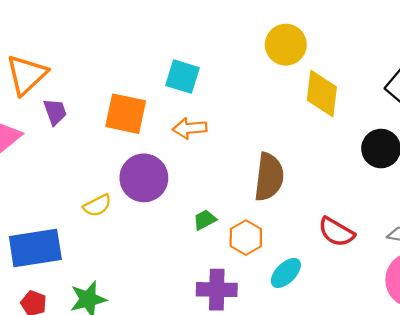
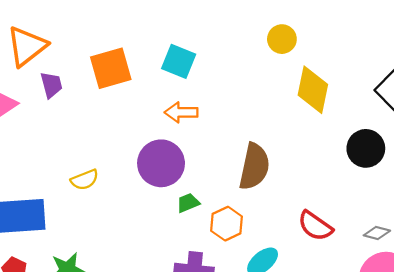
yellow circle: (286, 45) -> (282, 39), size x0.7
orange square: (126, 114) -> (111, 68), moved, turned -33
purple circle: (144, 178) -> (161, 163), moved

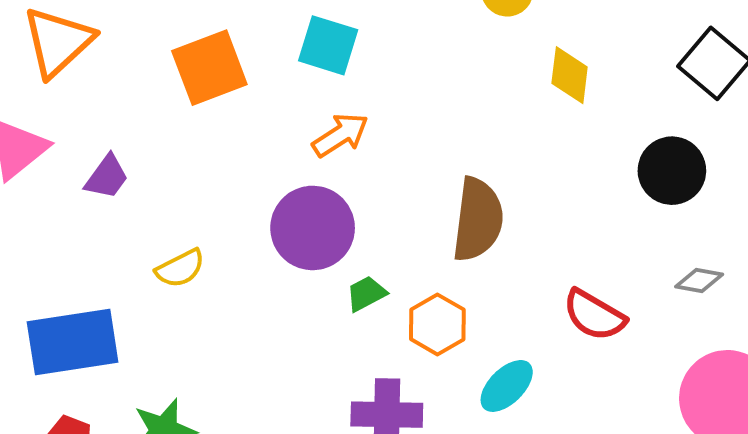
purple trapezoid: (51, 85) -> (107, 177), moved, turned 56
yellow diamond: (313, 90) -> (570, 75), size x0.7
orange arrow: (181, 112) -> (340, 135), turned 152
gray diamond: (377, 233) -> (699, 281), moved

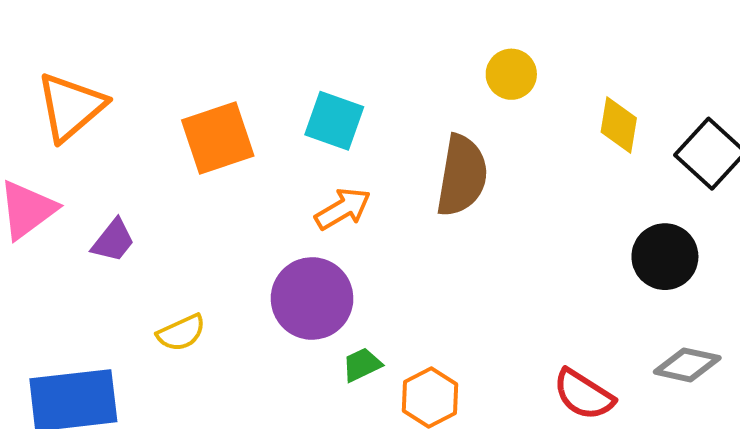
yellow diamond: (570, 75) -> (619, 125), moved
brown semicircle: (478, 220) -> (462, 176), moved
gray diamond: (699, 281) -> (687, 365), size x1.4

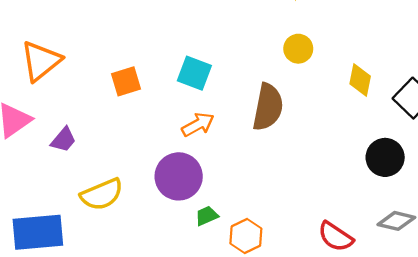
orange square: (218, 138) -> (126, 81), size x0.7
yellow semicircle: (181, 333) -> (102, 194), size x1.5

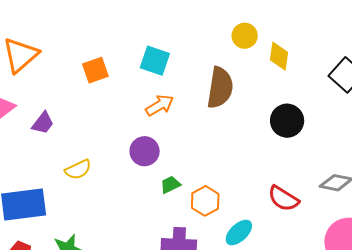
yellow diamond: (360, 80) -> (279, 56), moved
black circle: (385, 157) -> (287, 121), moved
purple circle: (179, 176) -> (145, 151), size x0.7
yellow semicircle: (102, 194) -> (78, 169), size x0.7

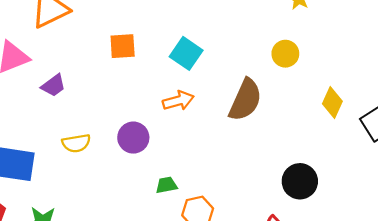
yellow diamond: (279, 56) -> (332, 102), moved
black circle: (287, 121) -> (300, 181), moved
purple circle: (145, 151) -> (133, 138), moved

